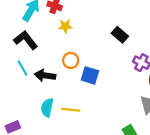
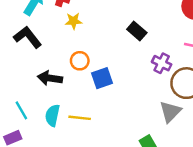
cyan line: (22, 68) -> (21, 110), moved
blue square: (90, 75) -> (102, 78), turned -36

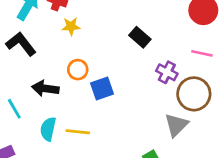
cyan line: (21, 110) -> (14, 109), moved

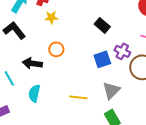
blue square: (102, 88) -> (102, 59), moved
gray triangle: (176, 125) -> (111, 90), moved
yellow line: (78, 132) -> (78, 97), moved

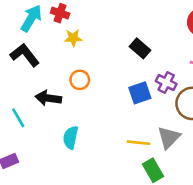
gray triangle: (111, 90) -> (169, 137), moved
cyan semicircle: (34, 93) -> (71, 137), moved
yellow line: (78, 97) -> (139, 143), moved

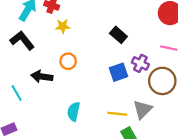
cyan semicircle: (71, 137) -> (74, 112), moved

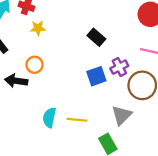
orange circle: (68, 61) -> (34, 65), moved
purple cross: (140, 63) -> (119, 67), turned 35
yellow line: (117, 114) -> (77, 120), moved

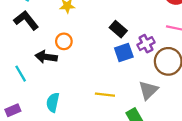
black rectangle: (96, 37) -> (118, 29), moved
cyan semicircle: (49, 117) -> (53, 102), moved

